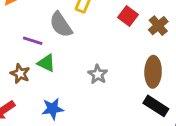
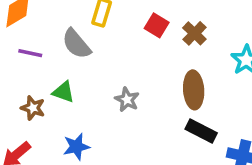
purple line: (33, 41) -> (30, 53), moved

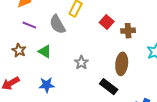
brown cross: (194, 33) -> (128, 31), turned 32
brown star: (33, 108) -> (19, 50), moved
black rectangle: (201, 131) -> (109, 87), moved

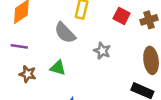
purple line: (29, 25) -> (19, 46), moved
gray star: (81, 63) -> (102, 51), moved

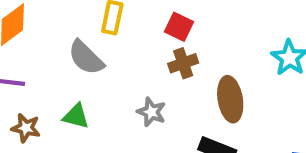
brown cross: (149, 20) -> (183, 63), moved
gray star: (102, 51) -> (151, 112), moved

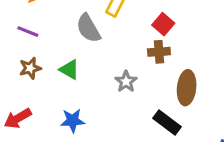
brown star: (26, 128) -> (30, 68), turned 30

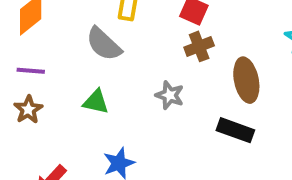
brown star: (30, 68) -> (28, 110), moved

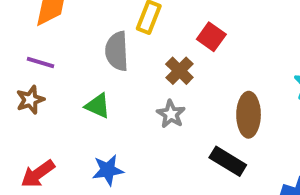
gray semicircle: (104, 44) -> (117, 51), turned 33
brown cross: (199, 46) -> (179, 71), moved, turned -36

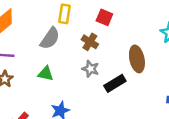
gray semicircle: (117, 51) -> (50, 38), turned -130
black rectangle: (228, 161) -> (115, 83), moved, turned -50

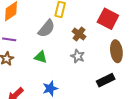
red square: (104, 17) -> (108, 19), moved, size x1.5
black rectangle: (115, 83) -> (106, 80), moved

